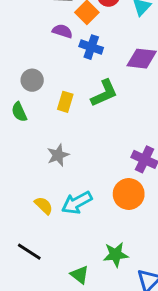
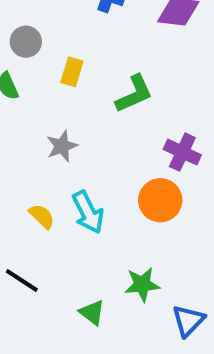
green L-shape: (104, 93) -> (134, 94), moved
cyan arrow: (77, 203) -> (88, 212), turned -88

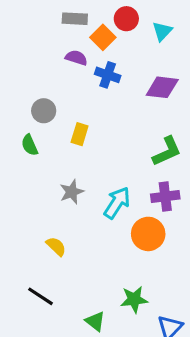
green L-shape: (134, 94) -> (167, 151), moved
purple cross: (182, 152) -> (165, 196), turned -32
cyan arrow: (88, 212) -> (117, 203), moved, turned -120

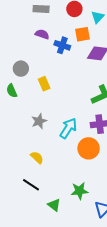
orange square: (103, 37) -> (82, 34), moved, turned 35
yellow rectangle: (80, 134) -> (44, 84), turned -40
yellow semicircle: (56, 246) -> (37, 157), moved
black line: (41, 296) -> (31, 185), moved

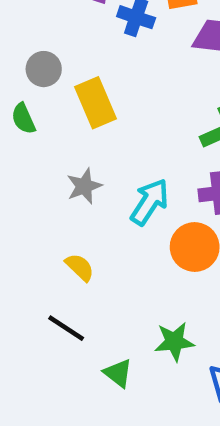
yellow rectangle: (44, 84) -> (95, 103), size x1.5

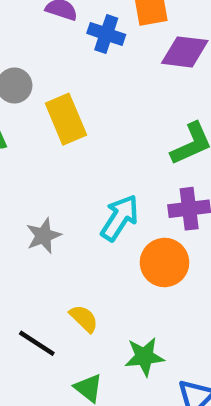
gray star: (84, 186) -> (44, 236), moved
yellow semicircle: (80, 267) -> (84, 319), moved

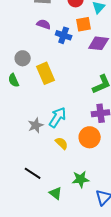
cyan arrow: (120, 218) -> (58, 117), moved
yellow semicircle: (84, 319) -> (62, 143), moved

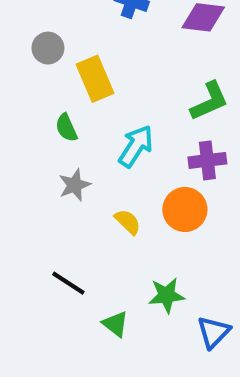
green semicircle: (14, 80) -> (66, 128), moved
cyan arrow: (58, 117) -> (136, 146), moved

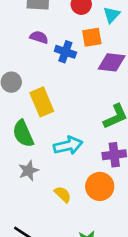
green semicircle: (66, 128) -> (23, 134), size x1.5
cyan arrow: (136, 146) -> (68, 145), turned 44

